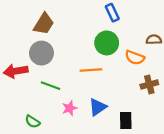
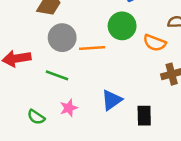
gray circle: (41, 53) -> (62, 38), moved
orange line: (91, 70) -> (92, 48), moved
pink star: (70, 108) -> (69, 108), moved

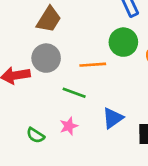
gray circle: (62, 38) -> (46, 58), moved
green line: (57, 75) -> (74, 93), moved

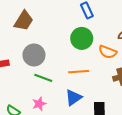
gray circle: (46, 58) -> (34, 55), moved
orange line: (93, 65) -> (79, 72), moved

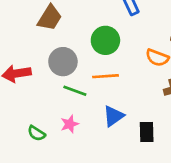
green circle: (82, 38) -> (105, 40), moved
orange line: (79, 72) -> (105, 76), moved

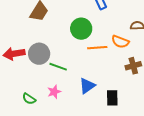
gray circle: (63, 62) -> (39, 54), moved
orange line: (105, 76) -> (97, 48), moved

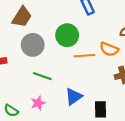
gray circle: (39, 54) -> (33, 45), moved

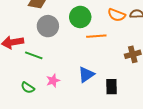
orange semicircle: (109, 49) -> (117, 15), moved
green line: (42, 76) -> (34, 55), moved

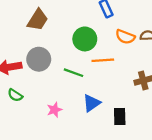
gray circle: (48, 26) -> (39, 59), moved
green line: (34, 55) -> (74, 73), moved
green semicircle: (28, 88) -> (15, 95), moved

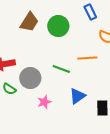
green circle: (85, 39) -> (58, 26), moved
gray circle: (39, 59) -> (30, 78), moved

